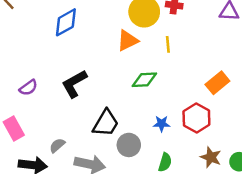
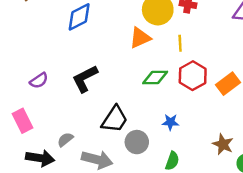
red hexagon: (196, 118) -> (193, 76), moved
brown star: (211, 157) -> (223, 144), moved

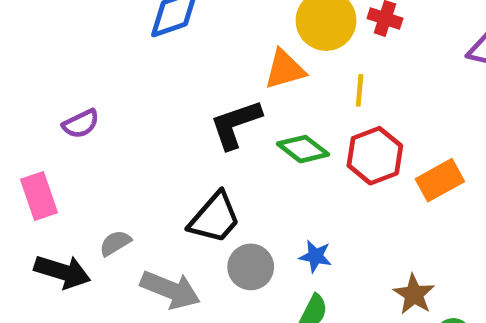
green diamond: (155, 77) -> (303, 149), turned 30
black L-shape: (85, 79) -> (236, 124), moved
blue star: (170, 122) -> (315, 256), moved

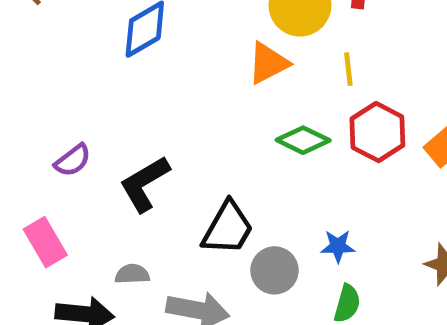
black L-shape: (236, 124) -> (145, 184), moved
gray semicircle: (115, 243) -> (132, 274), turned 40

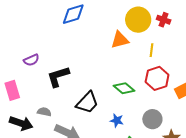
green diamond: (303, 140) -> (124, 88), moved
blue star: (338, 246) -> (117, 120), moved
gray circle: (274, 270) -> (152, 119), moved

